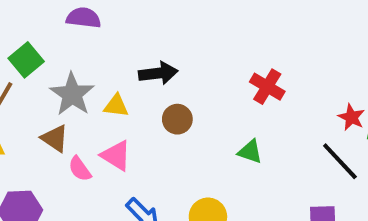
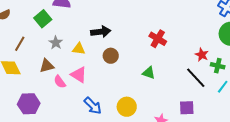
green square: (26, 60) -> (43, 19), moved
gray star: (72, 94) -> (56, 43), size x0.6
brown triangle: (55, 138) -> (47, 66), turned -49

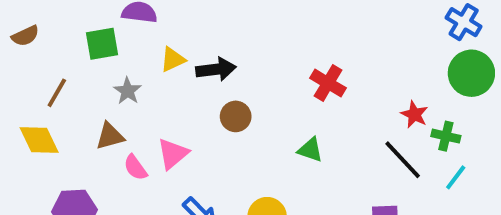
green square: (43, 19) -> (102, 44), turned 30
yellow triangle: (79, 49) -> (173, 59), moved, turned -32
pink triangle: (79, 75) -> (173, 154), turned 48

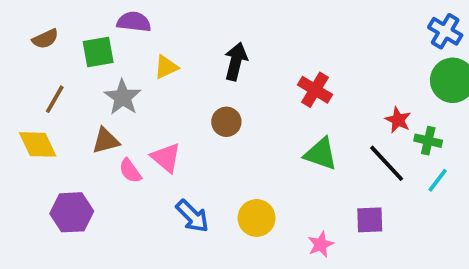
brown semicircle: (25, 36) -> (45, 39), moved
black arrow: (216, 69) -> (236, 61), moved, turned -69
gray star: (128, 91) -> (123, 97), size x1.4
green triangle: (310, 150) -> (321, 154), moved, size x1.4
pink triangle: (173, 154) -> (166, 158), turned -40

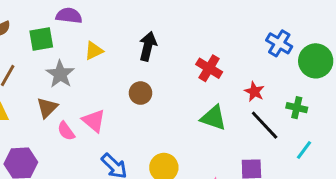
blue cross: (445, 31) -> (279, 43), moved
red star: (398, 120) -> (254, 92), moved
brown triangle: (106, 141) -> (47, 108), turned -30
cyan line: (438, 180) -> (304, 150), moved

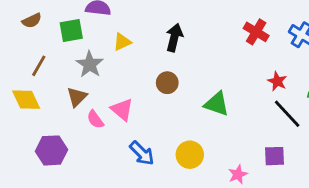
red cross: (209, 68) -> (256, 32), moved
green triangle: (213, 118) -> (217, 104), moved

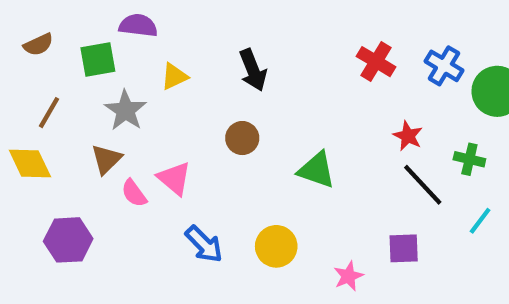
black arrow: (174, 38) -> (253, 70), turned 144

